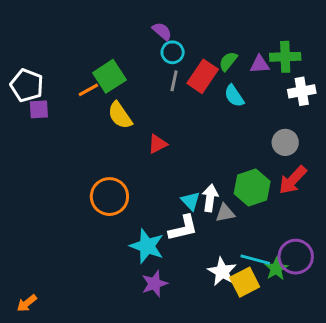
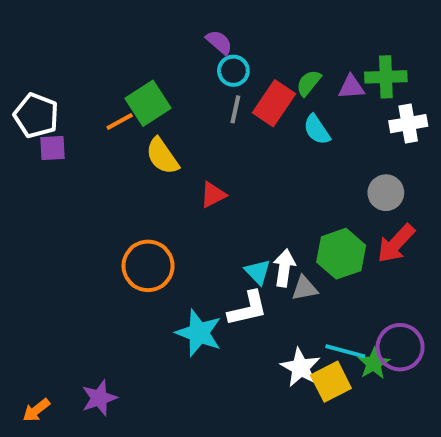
purple star: (155, 284) -> (99, 398), moved

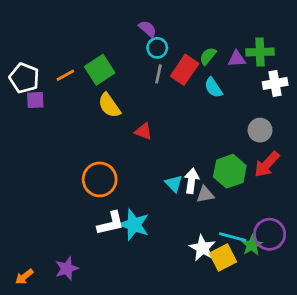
orange line: (120, 122) -> (65, 75), moved
red triangle: (213, 195) -> (143, 131), turned 48
white L-shape: (248, 309) -> (111, 223), moved

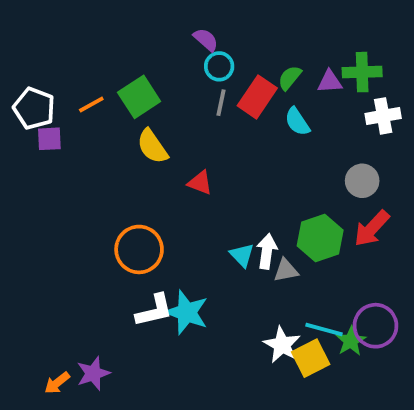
orange arrow: (24, 277) -> (57, 383), moved

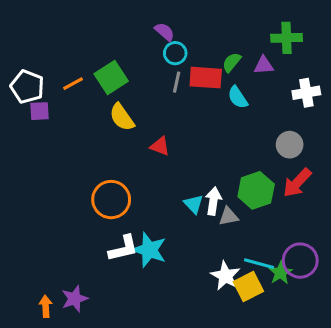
green cross: (362, 72) -> (287, 38), moved
red rectangle: (257, 97) -> (206, 78), turned 60
orange arrow: (57, 383) -> (46, 306), turned 125

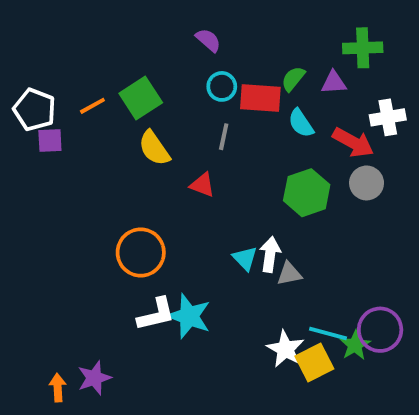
cyan circle: (175, 53) -> (222, 86), moved
gray line: (177, 82) -> (224, 137), moved
red arrow: (297, 183) -> (353, 142), moved, turned -104
green hexagon: (256, 190) -> (307, 193), moved

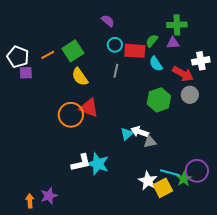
green cross: (363, 48) -> (177, 25), moved
red triangle: (202, 185) -> (89, 108), moved, size x1.5
orange circle: (141, 252) -> (71, 115), moved
white arrow: (270, 254) -> (140, 132), turned -78
cyan triangle: (245, 258) -> (127, 134), turned 32

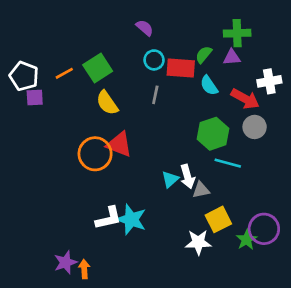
white arrow: (140, 132) -> (188, 177), turned -126
cyan line: (170, 173) -> (228, 163), moved
white star: (148, 181) -> (198, 242), turned -30
yellow square: (163, 188) -> (218, 219), moved
orange arrow: (30, 201) -> (84, 269), moved

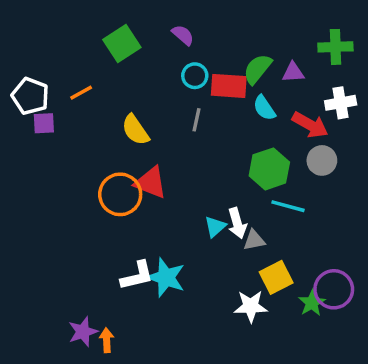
green cross: (237, 33) -> (335, 47), moved
green semicircle: (204, 55) -> (257, 69), size x1.4
green square: (98, 68) -> (122, 44), moved

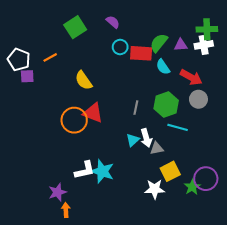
white cross: (341, 103) -> (204, 45), moved
gray line: (196, 120) -> (136, 108), moved
purple star: (83, 332) -> (57, 192), moved

